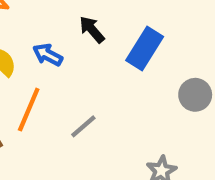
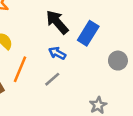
black arrow: (92, 29) -> (57, 22), size x1.5
blue arrow: (48, 55) -> (57, 53), moved

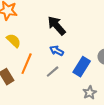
blue rectangle: (88, 33) -> (82, 67), moved

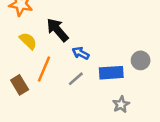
black arrow: (57, 26) -> (57, 30), moved
blue rectangle: (82, 67) -> (111, 73), turned 54

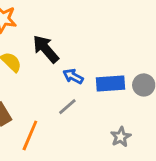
orange line: (44, 69) -> (30, 135), moved
blue rectangle: (111, 73) -> (111, 84), moved

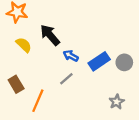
blue rectangle: (111, 84) -> (99, 61), turned -30
gray star: (121, 137) -> (117, 102), moved

